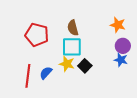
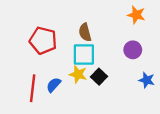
orange star: (118, 25) -> (136, 15), moved
purple circle: (123, 46) -> (133, 50), moved
blue star: (121, 60) -> (147, 80), moved

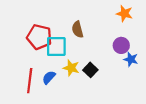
cyan square: (84, 54) -> (56, 47), moved
blue star: (147, 80) -> (131, 59), moved

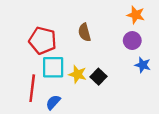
purple circle: (121, 45) -> (132, 41), moved
cyan square: (56, 47) -> (53, 67), moved
blue semicircle: (49, 77) -> (53, 102), moved

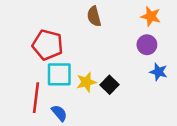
brown semicircle: (85, 32) -> (94, 16), moved
yellow star: (78, 74) -> (86, 82), turned -30
blue semicircle: (53, 102) -> (59, 113), turned 98

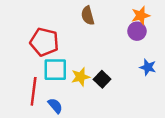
orange star: (151, 16) -> (141, 16), turned -30
purple circle: (147, 45) -> (137, 31), moved

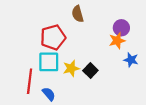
orange star: (141, 16) -> (117, 41), moved
red pentagon: (44, 42) -> (53, 37), moved, turned -30

